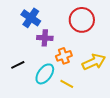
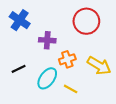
blue cross: (31, 18) -> (20, 20), moved
yellow arrow: (94, 62) -> (99, 66), turned 55

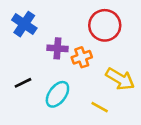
orange cross: (67, 59) -> (82, 57), moved
yellow line: (71, 89) -> (100, 107), moved

